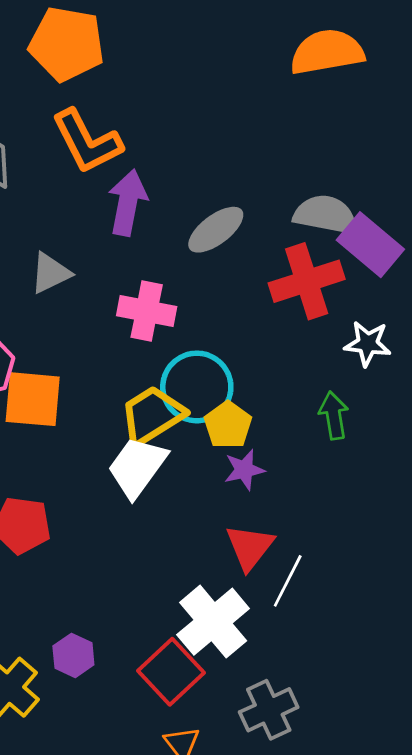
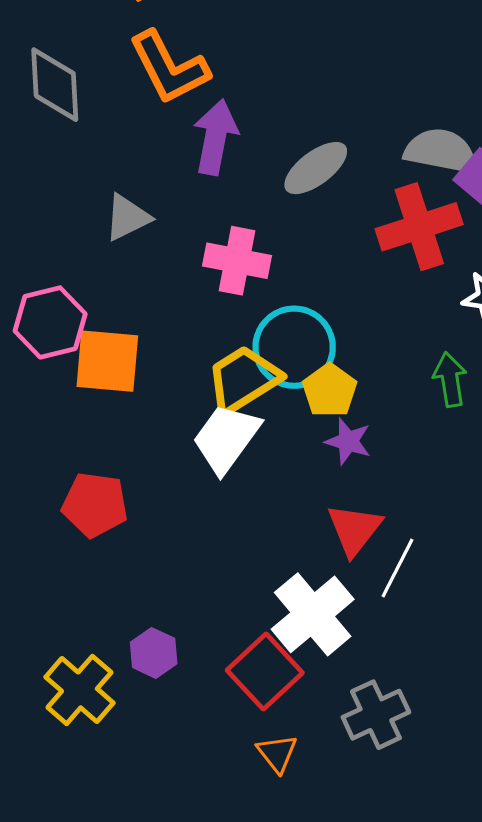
purple star: (244, 470) -> (348, 441), turned 30

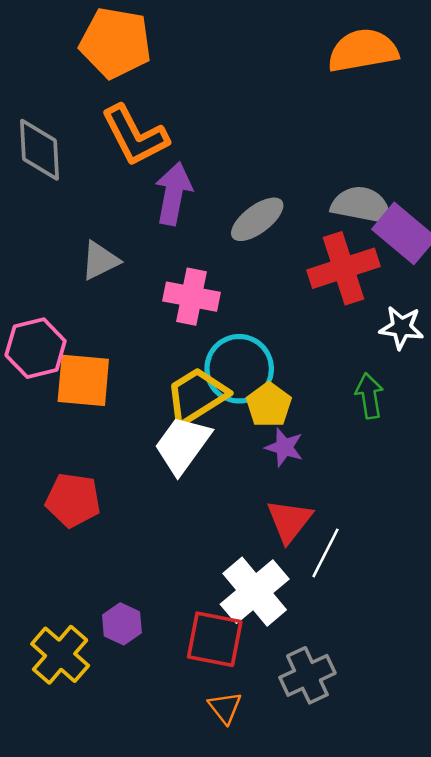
red square: (265, 671) -> (215, 639), turned -36

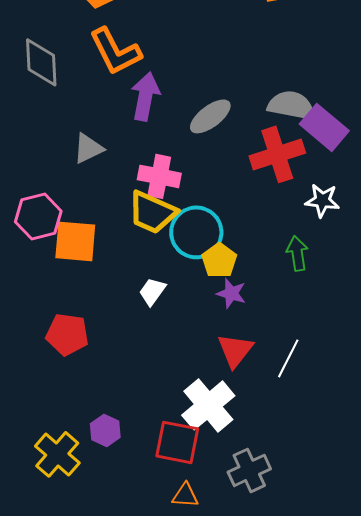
yellow trapezoid: (197, 396) -> (152, 212), moved, turned -124
white trapezoid: (182, 445) -> (152, 291), size x0.6
white line: (325, 553) -> (288, 358), moved
orange triangle: (225, 708) -> (185, 495), turned -48

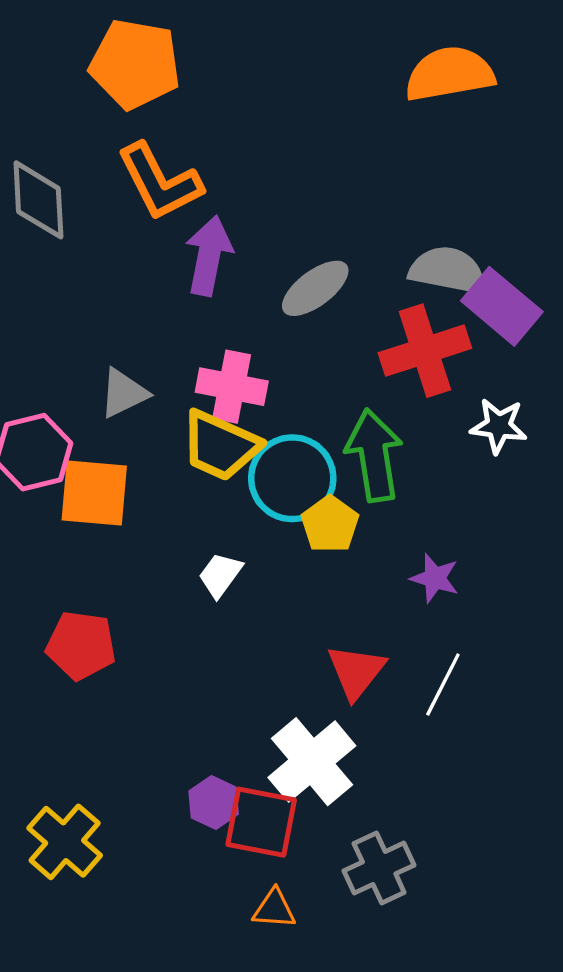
gray triangle: (88, 148) -> (124, 393), moved
green arrow: (297, 253) -> (374, 455), moved, size x1.6
purple star: (231, 293) -> (435, 578), moved
purple hexagon: (105, 430) -> (214, 802), moved

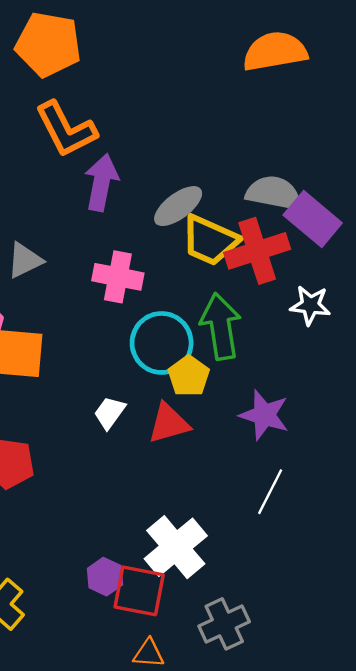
gray triangle: (124, 393) -> (25, 260), moved
yellow trapezoid: (220, 446) -> (210, 240), moved
purple star: (435, 578) -> (264, 415), size x1.4
red triangle: (356, 672) -> (169, 423), moved, turned 36

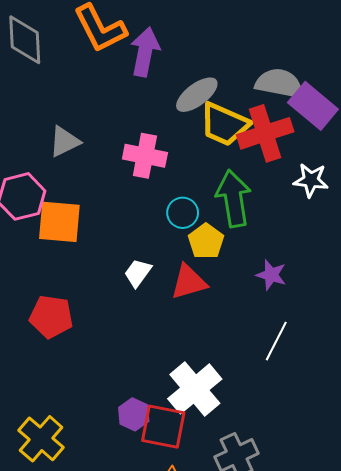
purple arrow: (101, 182) -> (145, 52), moved
cyan circle: (162, 343) -> (183, 213), size x0.6
purple star: (264, 415) -> (271, 275), size x0.7

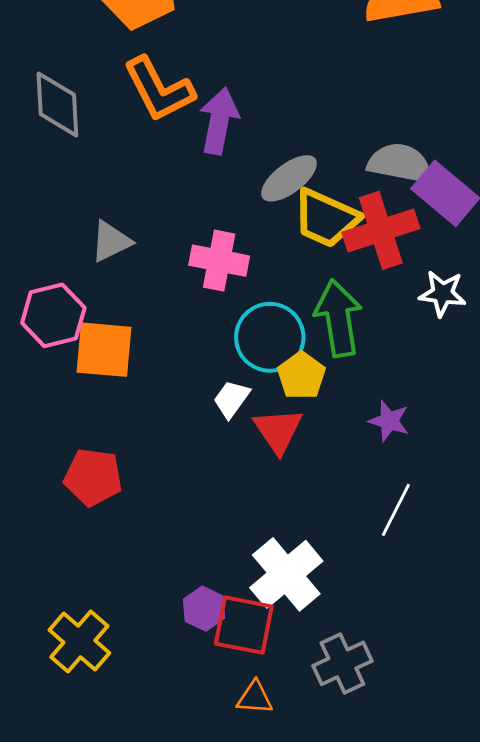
cyan circle: (183, 213) -> (270, 337), size x1.6
white trapezoid: (138, 273) -> (231, 399), moved
red triangle: (189, 282) -> (278, 430), turned -48

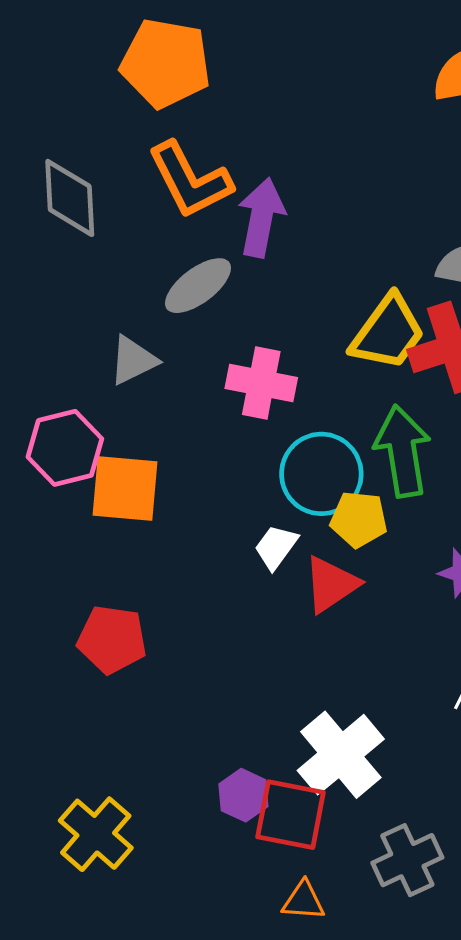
gray ellipse: (289, 178) -> (198, 286), moved
yellow trapezoid: (326, 218) -> (388, 333), turned -78
yellow pentagon: (301, 376) -> (359, 519), turned -30
red triangle: (278, 430) -> (331, 584), turned 30

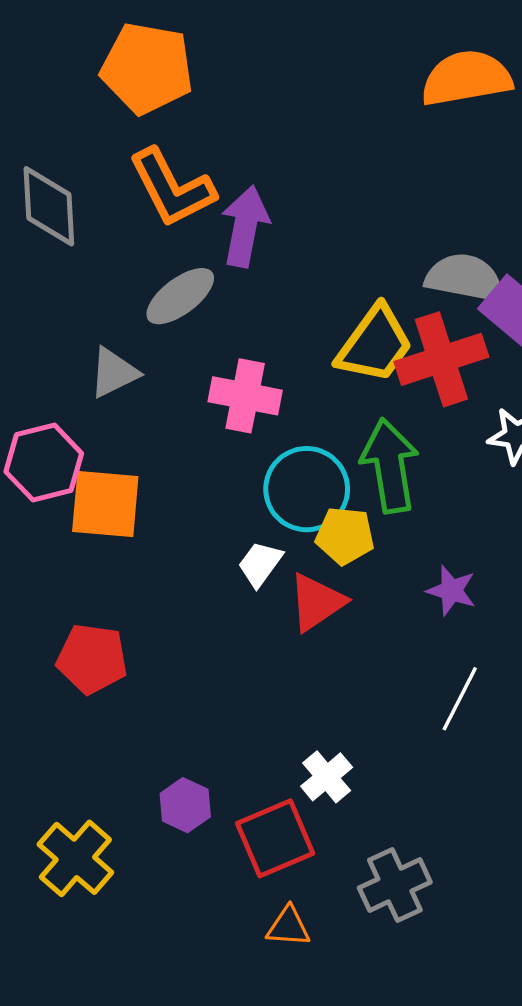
white cross: (341, 755) -> (327, 777), size x0.6
purple hexagon: (243, 795) -> (185, 805), moved
red square: (291, 815) -> (275, 838), turned -34

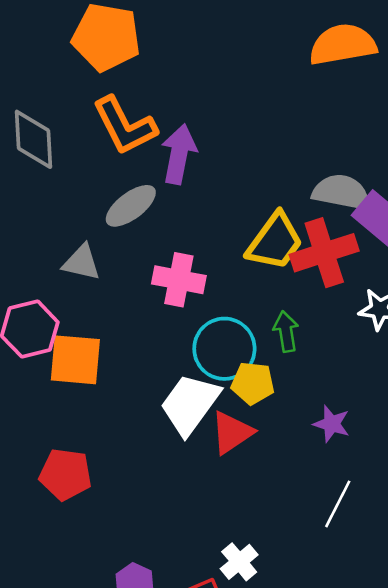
gray triangle: (114, 373) -> (82, 263), turned 39
green arrow: (390, 466) -> (286, 331), size x0.6
white trapezoid: (260, 564) -> (190, 404), size x1.8

